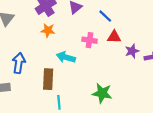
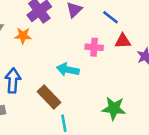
orange star: (48, 30) -> (23, 36), moved
brown rectangle: (48, 79) -> (49, 97), turned -42

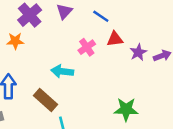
pink cross: (94, 47) -> (87, 47), turned -35
green star: (114, 108) -> (126, 109), moved

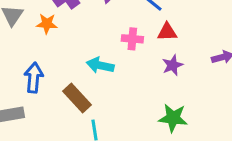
pink cross: (87, 47) -> (132, 39), turned 35
purple star: (138, 52) -> (173, 65), moved

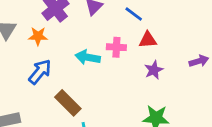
cyan arrow: (100, 65) -> (88, 57), moved
blue arrow: (34, 78) -> (40, 72), moved, turned 36

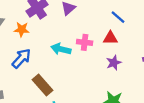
blue line: (134, 14) -> (118, 17), moved

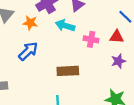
cyan arrow: (61, 49) -> (65, 26), moved
brown rectangle: (43, 85) -> (68, 71), moved, turned -55

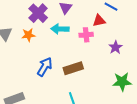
red triangle: (117, 37) -> (99, 21), moved
blue arrow: (28, 51) -> (45, 67), moved

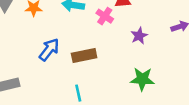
pink cross: (86, 35) -> (105, 16), turned 32

